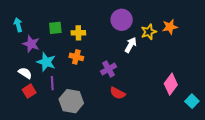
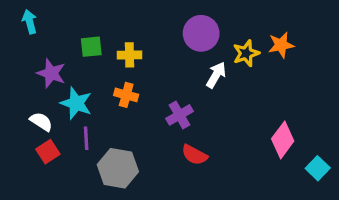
cyan arrow: (18, 25) -> (30, 22), moved

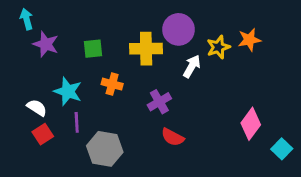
green square: (91, 47) -> (93, 49), moved
yellow cross: (129, 55) -> (146, 49), moved, size x1.5
purple star: (51, 73) -> (46, 44), moved

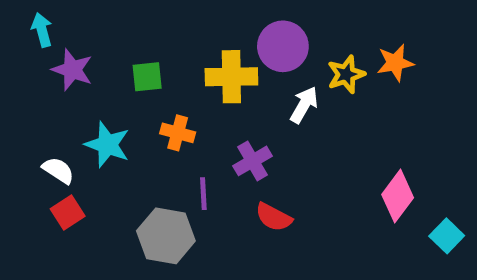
purple line: (77, 122) -> (203, 194), moved

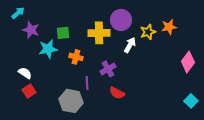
cyan arrow: (42, 30) -> (18, 13), turned 64
cyan star: (107, 145) -> (48, 49), moved, turned -30
pink diamond: (398, 196) -> (188, 62), moved

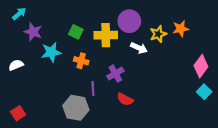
green square: (63, 33) -> (76, 32), moved, turned 32
white arrow: (130, 45) -> (139, 48), turned 84
white semicircle: (25, 73) -> (16, 65), moved, turned -56
red square: (29, 91) -> (18, 113), moved
cyan square: (191, 101) -> (204, 92), moved

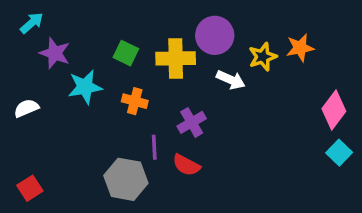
red semicircle: (125, 99) -> (186, 165), moved

